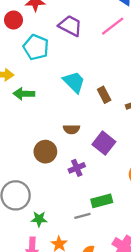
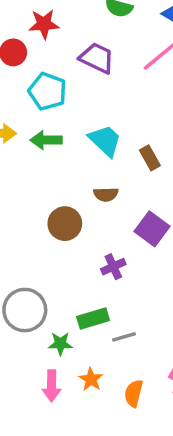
green arrow: (24, 94) -> (46, 140), moved
brown semicircle: (71, 129) -> (106, 194), moved
brown circle: (45, 152) -> (65, 224), moved
green rectangle: (102, 201) -> (93, 319), moved

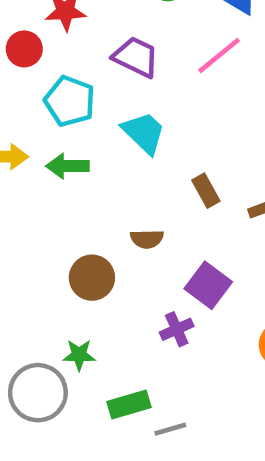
cyan trapezoid: (105, 141) -> (144, 133), moved
purple cross: (113, 267) -> (177, 329), moved
green star: (60, 344) -> (79, 355), moved

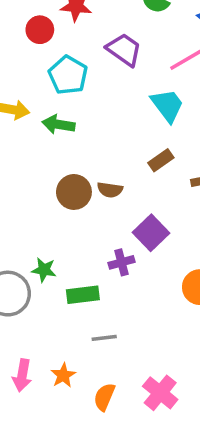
cyan trapezoid: (144, 133) -> (167, 105), moved
brown rectangle: (206, 191) -> (161, 160), turned 75
brown circle: (92, 278) -> (74, 192), moved
green rectangle: (129, 404) -> (83, 295), moved

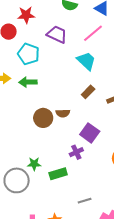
gray line: (104, 338) -> (85, 201), moved

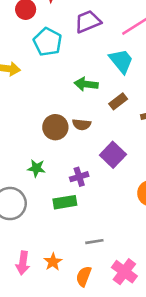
purple trapezoid: (57, 34) -> (88, 21), turned -55
green arrow: (28, 82) -> (86, 84), moved
purple cross: (76, 152) -> (79, 177), moved
green star: (34, 164) -> (36, 168), moved

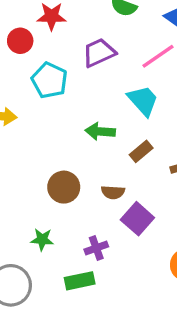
brown semicircle: (82, 125) -> (113, 192), moved

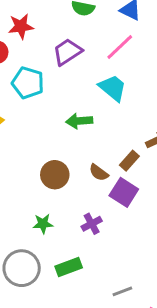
brown rectangle: (141, 151) -> (129, 161), moved
brown semicircle: (113, 192) -> (99, 173), turned 42
green rectangle: (80, 281) -> (69, 267), moved

